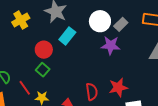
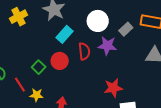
gray rectangle: (121, 24) -> (126, 29), moved
red circle: (44, 50) -> (60, 61), moved
red semicircle: (92, 92) -> (84, 51), moved

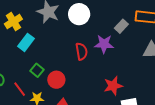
white circle: (98, 21) -> (79, 14), moved
cyan rectangle: (64, 34) -> (26, 42), moved
red circle: (60, 61) -> (56, 80), moved

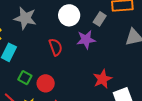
white circle: (79, 14) -> (69, 15), moved
red semicircle: (81, 51) -> (56, 47), moved

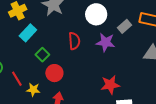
green square: (25, 78) -> (42, 55), moved

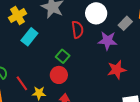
red semicircle: (74, 41) -> (77, 30), moved
green square: (42, 55) -> (63, 56), moved
red star: (110, 85) -> (117, 70), moved

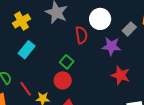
cyan rectangle: (29, 37) -> (27, 50), moved
red star: (117, 70) -> (120, 75), turned 30

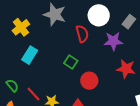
red circle: (63, 80) -> (89, 81), moved

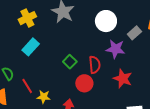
red semicircle: (82, 34) -> (95, 65), moved

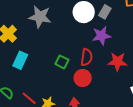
gray rectangle: (134, 33) -> (105, 12), moved
red semicircle: (95, 65) -> (87, 57), turned 30

